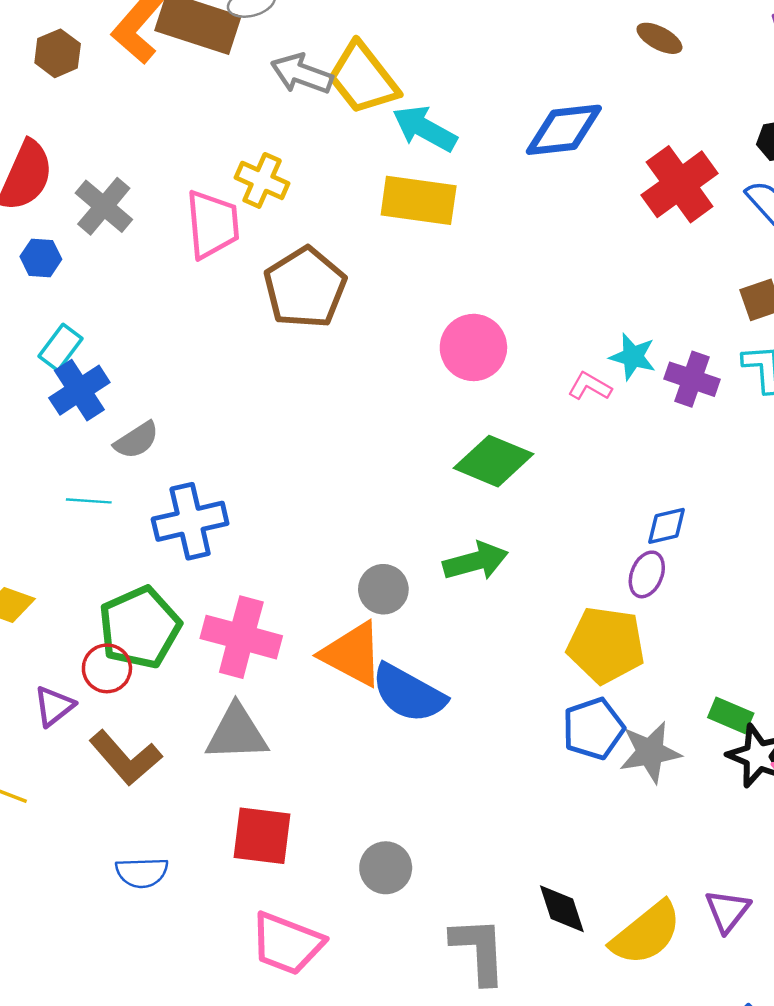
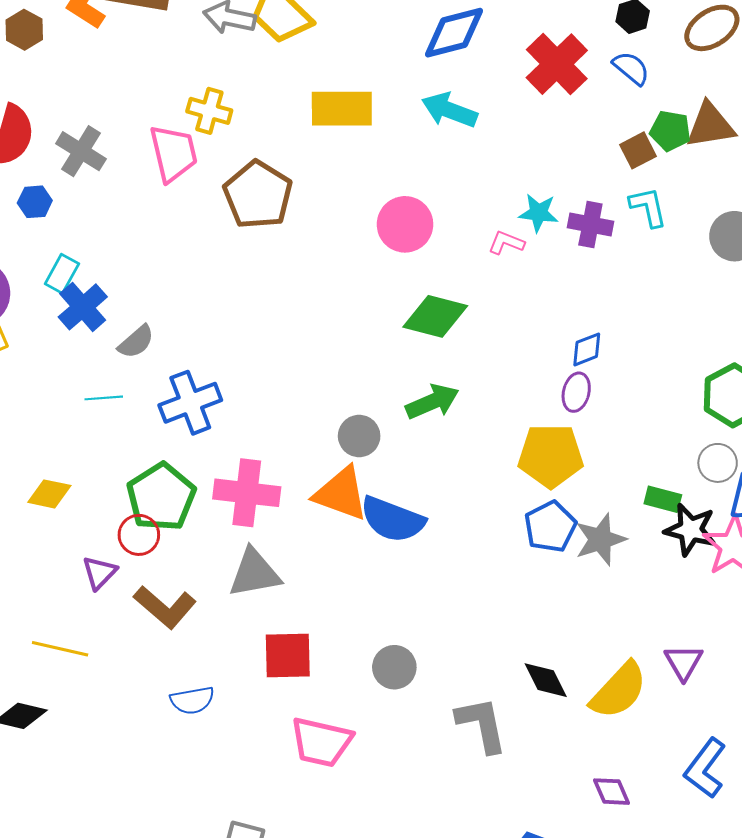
cyan arrow: (425, 129) -> (449, 110), moved

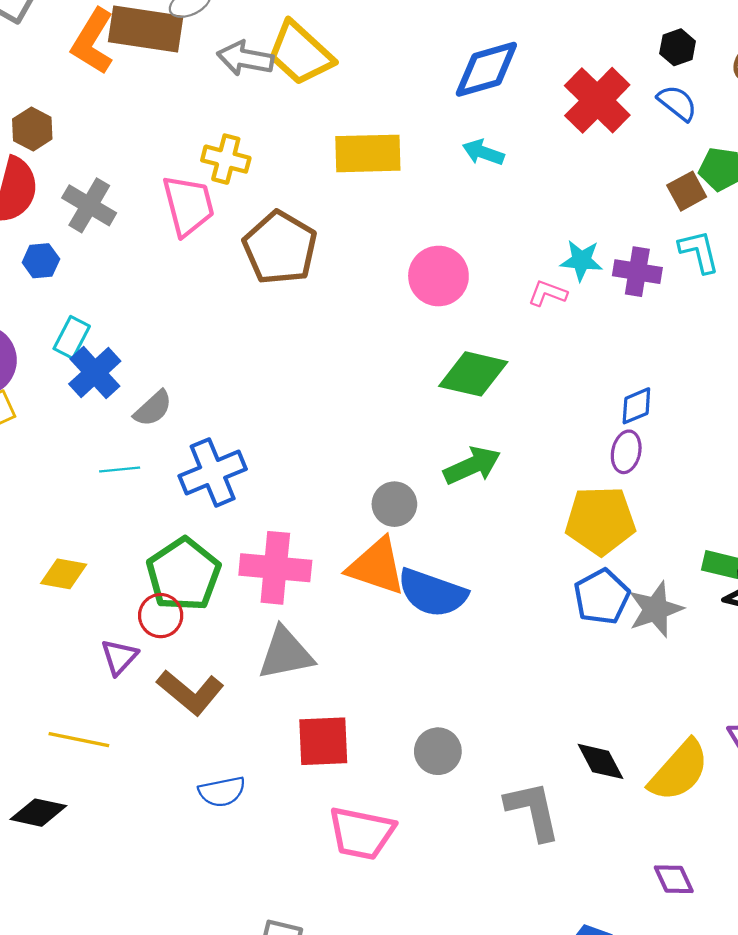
brown hexagon: (24, 30) -> (32, 129), moved
cyan arrow: (449, 110) -> (483, 152), size x0.7

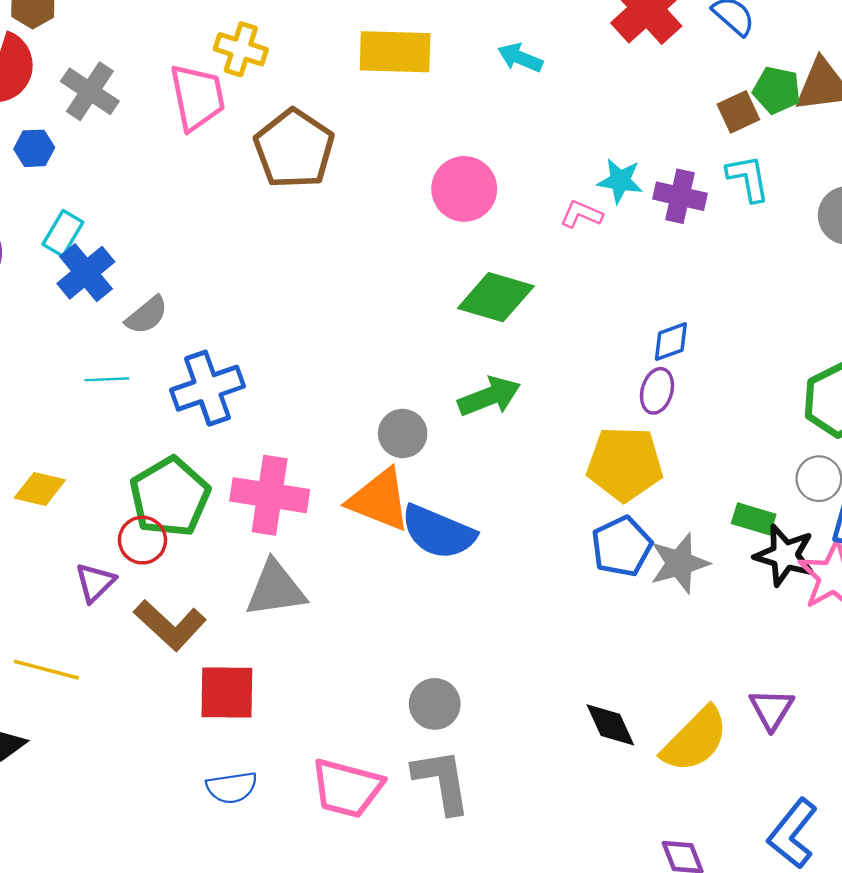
red square: (323, 741) -> (227, 693), moved
blue semicircle: (222, 792) -> (232, 787), moved
gray L-shape: (533, 811) -> (442, 781), moved

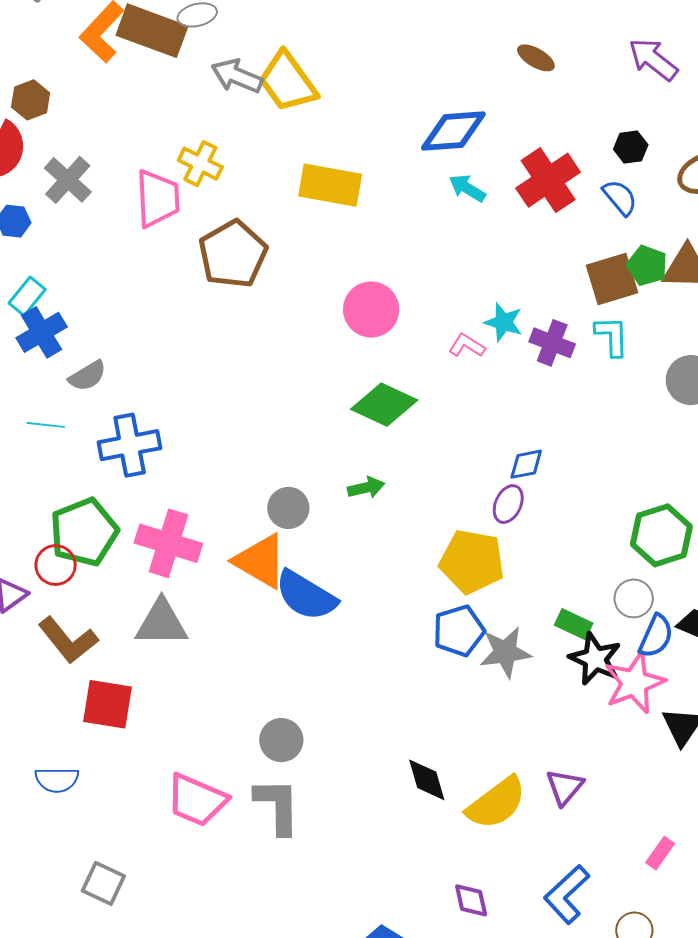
cyan arrow: (520, 58) -> (467, 188), moved
brown square: (738, 112) -> (612, 279), size x1.5
green arrow: (489, 396) -> (366, 488), size x0.7
blue semicircle: (232, 787) -> (57, 780), moved

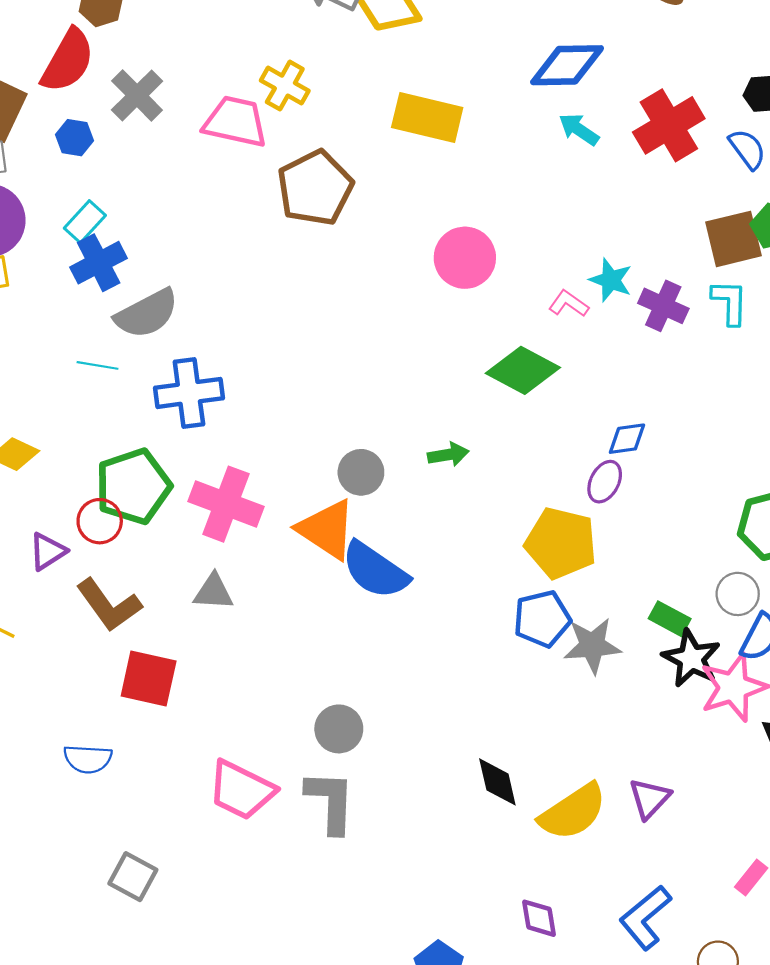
pink trapezoid: (158, 199) -> (235, 122), turned -78
gray semicircle: (87, 376) -> (147, 314), size x1.5
green diamond: (384, 405) -> (523, 370), moved
gray triangle: (162, 623) -> (213, 592), size x0.7

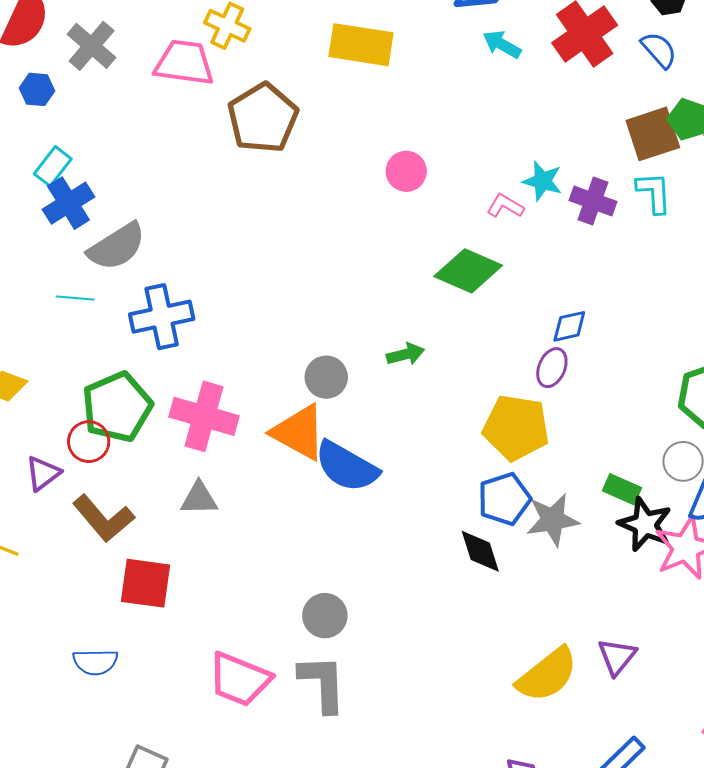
pink circle: (465, 258) -> (406, 171), size x0.7
black diamond: (497, 782) -> (480, 551), moved

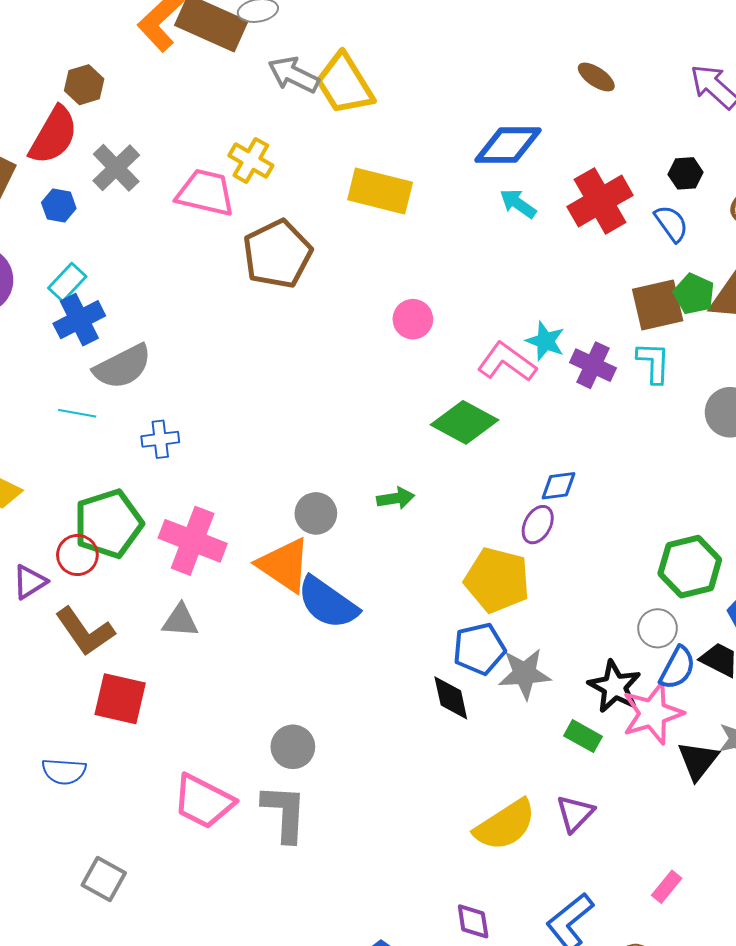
pink L-shape: (505, 206) -> (507, 362), size x1.6
blue cross: (162, 317) -> (160, 439), size x0.6
green rectangle: (622, 489) -> (583, 736), moved

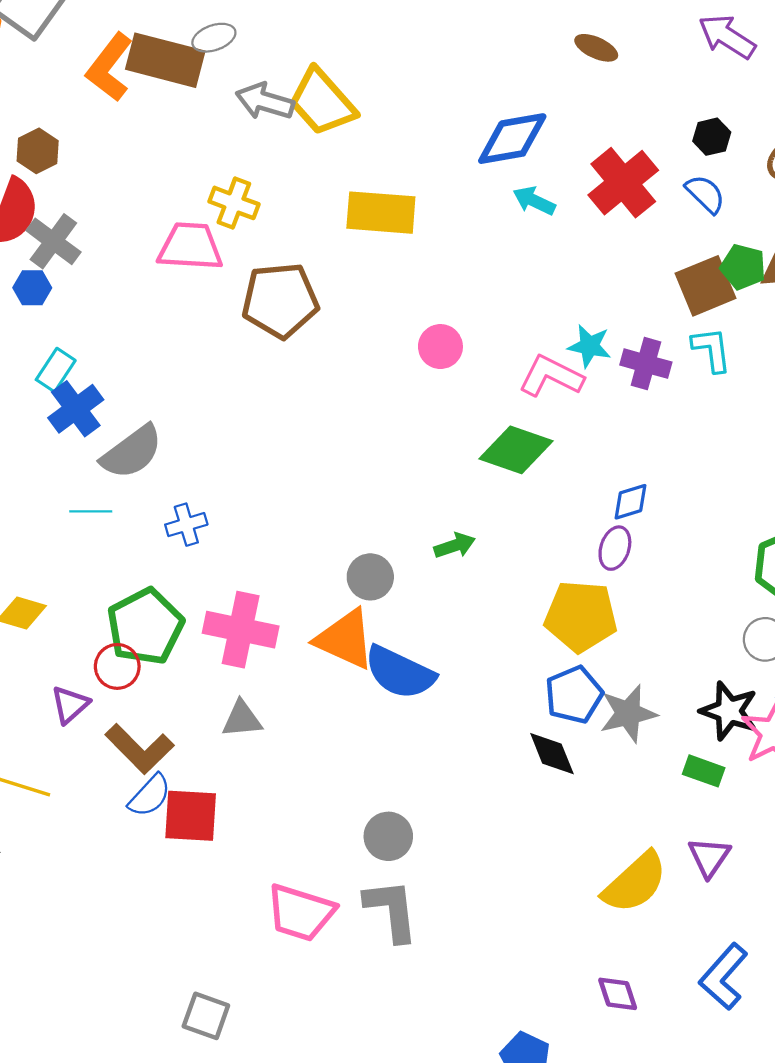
gray cross: (116, 168) -> (53, 241), moved
brown pentagon: (277, 254) -> (280, 300), turned 30
blue semicircle: (64, 771) -> (150, 796), moved, turned -42

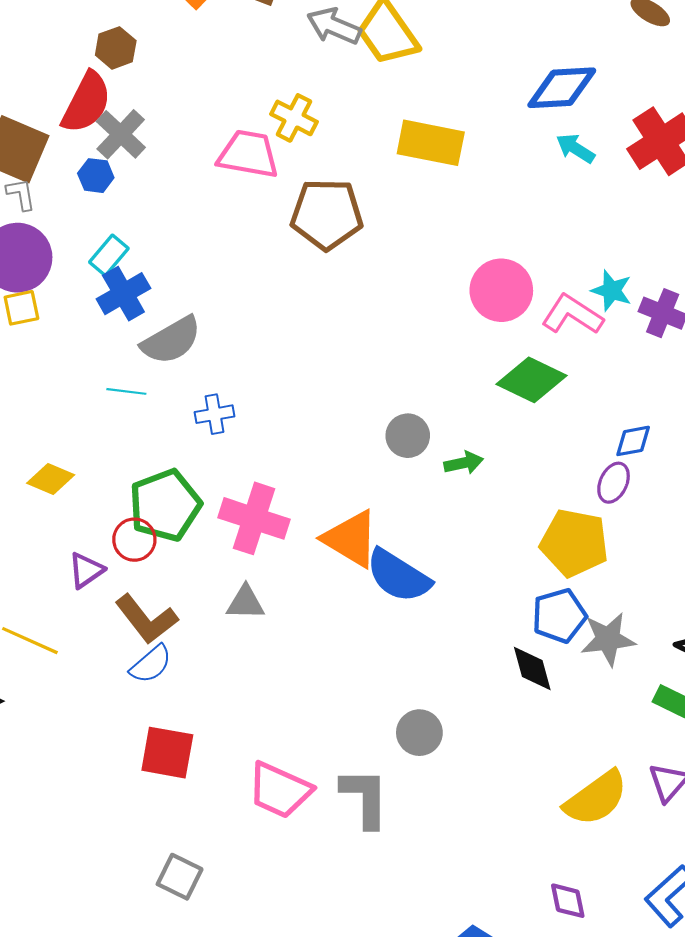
pink circle: (440, 347) -> (501, 290), moved, size x1.5
gray circle: (370, 577) -> (408, 436), moved
red square: (191, 816) -> (167, 753), moved
gray circle: (388, 836) -> (419, 733), moved

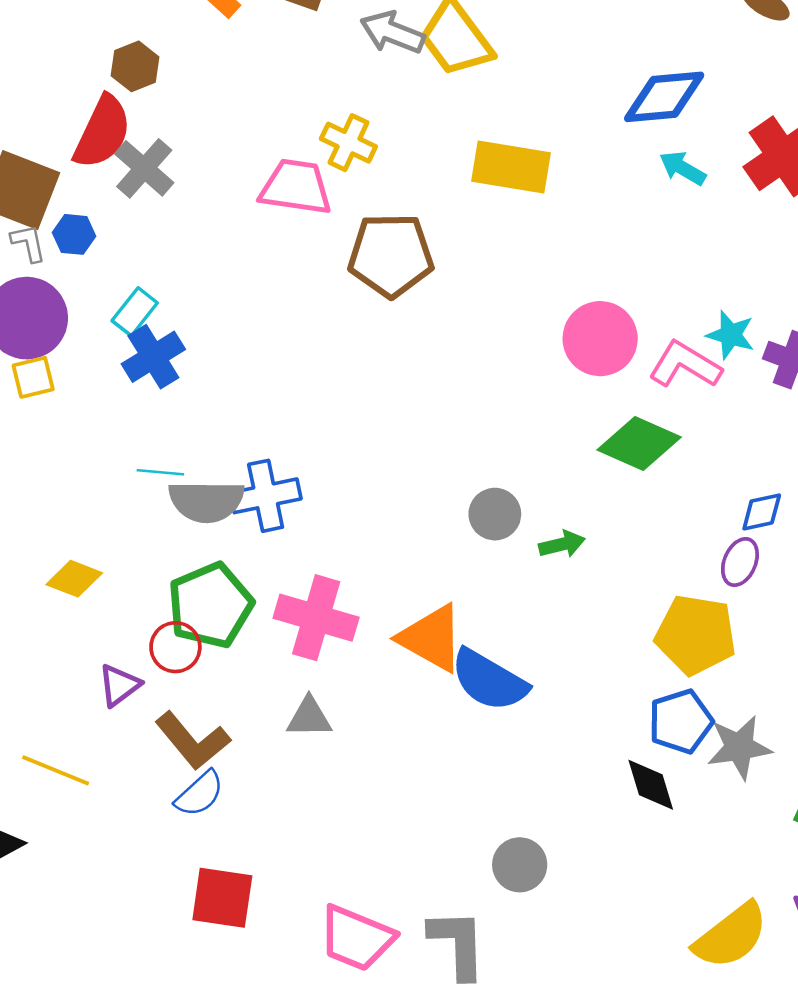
blue hexagon: (96, 176) -> (74, 234), moved
gray semicircle: (171, 340) -> (206, 501), moved, turned 32
blue cross: (214, 414) -> (266, 496), size x1.5

